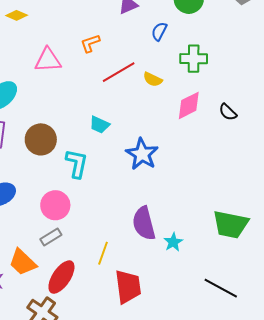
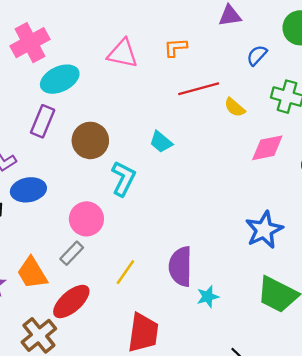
blue star: (142, 154) -> (264, 230), moved
gray rectangle: (51, 237) -> (72, 253), turned -30
yellow line: (103, 253) -> (125, 272), moved

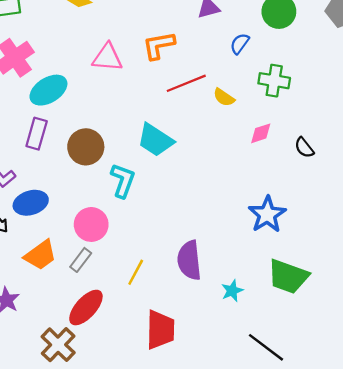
orange L-shape: (176, 47) -> (159, 45), size x1.4
cyan trapezoid: (161, 142) -> (155, 140), size x1.6
pink diamond: (267, 148) -> (261, 133), size x0.7
orange trapezoid: (32, 273) -> (40, 255), moved, turned -88
cyan star: (208, 297) -> (232, 291), moved

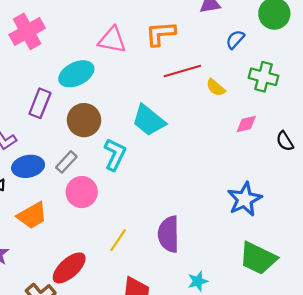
cyan ellipse: (48, 90) -> (76, 74), moved
gray rectangle: (81, 260) -> (66, 162), moved
cyan star: (232, 291) -> (198, 281), moved

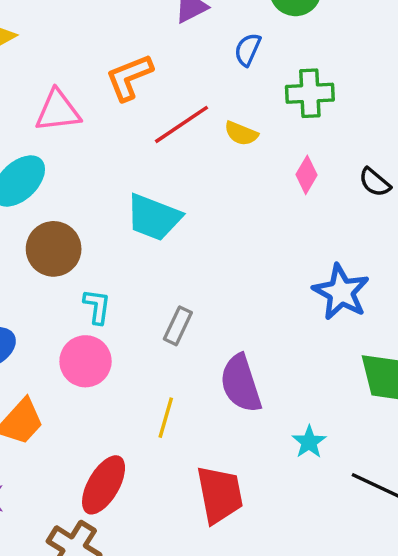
pink diamond: (246, 124) -> (306, 175), turned -30
cyan L-shape: (115, 155) -> (97, 306), moved, size x0.7
gray rectangle: (66, 162) -> (178, 326), moved

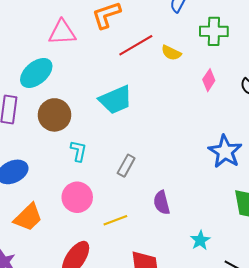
cyan trapezoid: (154, 217) -> (116, 100), turned -48
pink circle: (86, 361) -> (77, 197), moved
purple semicircle: (241, 383) -> (162, 203), size x0.7
yellow line: (166, 418) -> (115, 220), turned 50

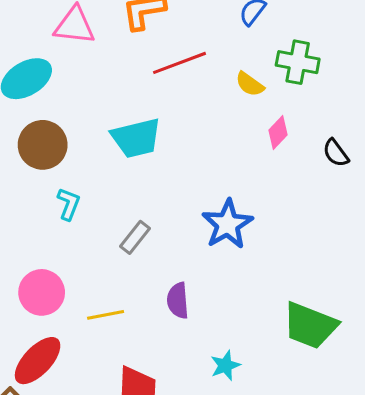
yellow semicircle: (171, 53) -> (250, 84), moved
blue star: (225, 152) -> (227, 224), moved
pink circle: (77, 197) -> (42, 292), moved

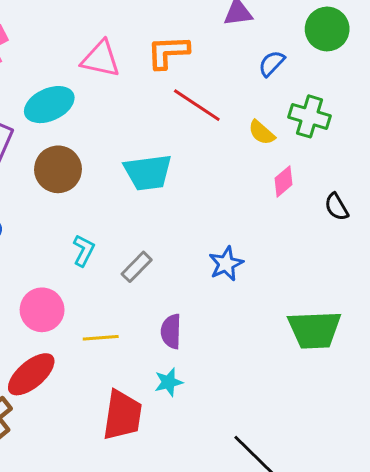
red line: (180, 63) -> (197, 105), turned 48
cyan L-shape: (69, 204) -> (84, 250), moved
blue star: (227, 224) -> (226, 264), size x0.7
green trapezoid: (310, 325) -> (314, 330), moved, turned -30
cyan star: (225, 365) -> (169, 382), moved

